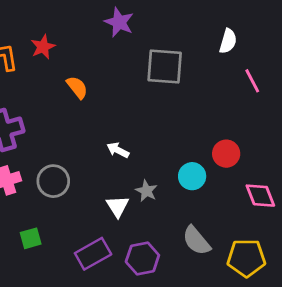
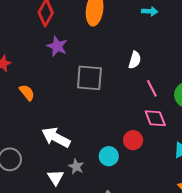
white arrow: (118, 150) -> (56, 137), size x1.8
pink diamond: (260, 196) -> (155, 118), moved

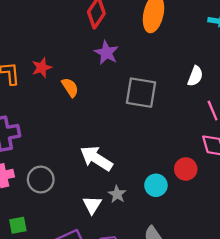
orange semicircle: (27, 93) -> (70, 87), moved

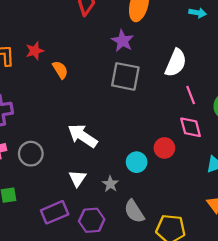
purple star: (106, 53) -> (122, 41), moved
white semicircle: (195, 76) -> (176, 63), size x1.5
gray star: (117, 194) -> (110, 184), moved

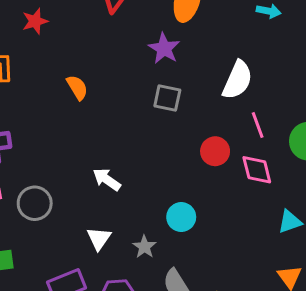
red star: (35, 51) -> (35, 21), moved
gray square: (125, 76) -> (167, 98), size x0.7
white arrow: (83, 136) -> (107, 179), size x0.7
red circle: (164, 148) -> (215, 151), moved

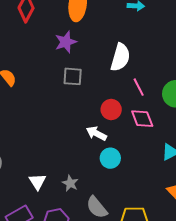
purple star: (164, 48) -> (66, 42), turned 30
white arrow: (107, 179) -> (96, 133), moved
cyan circle: (181, 217) -> (110, 158), moved

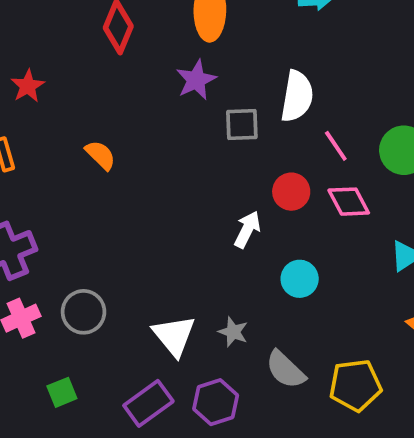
gray square: (73, 76) -> (242, 124), moved
white arrow: (96, 133) -> (247, 229), moved, turned 96
white triangle: (37, 182) -> (174, 336), size x1.4

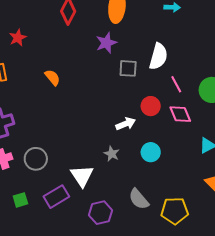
white arrow: (247, 229) -> (126, 124), turned 36
gray star: (233, 332) -> (112, 154), moved
purple rectangle: (148, 403) -> (56, 197), moved

